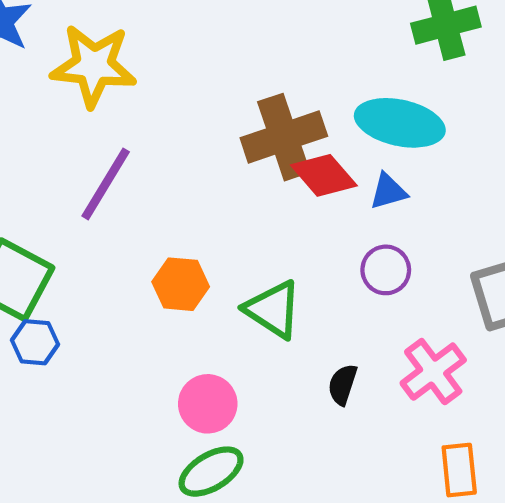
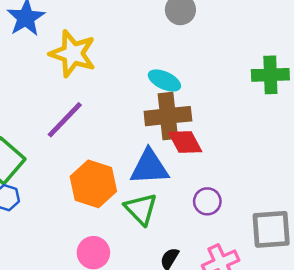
cyan ellipse: (400, 123) -> (164, 80), moved, size x0.7
blue triangle: (388, 191) -> (149, 167), moved, size x1.8
orange hexagon: (181, 284) -> (93, 184), size x1.5

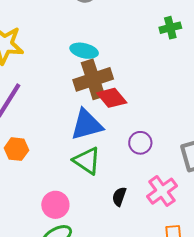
green cross: (270, 75) -> (170, 28), size x0.7
orange hexagon: (93, 184) -> (16, 149), moved, size x0.6

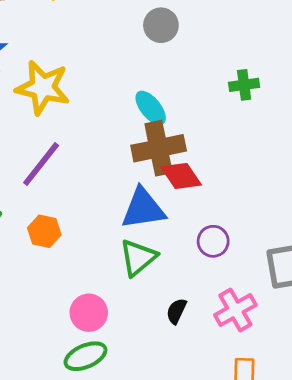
green cross: (170, 28) -> (244, 85), moved
cyan ellipse: (84, 51) -> (151, 108), turned 32
green triangle: (87, 161) -> (138, 258), turned 40

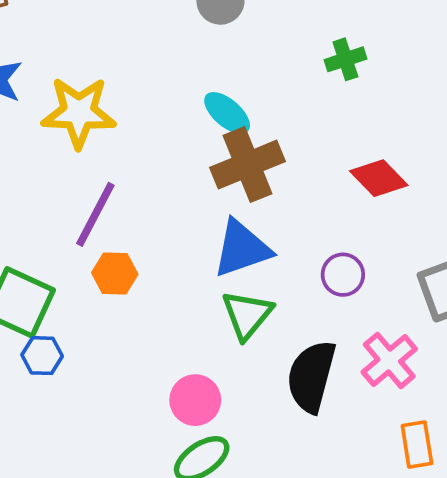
red diamond: (181, 176) -> (379, 178), moved
orange hexagon: (44, 231) -> (115, 274), moved
black semicircle: (176, 311) -> (311, 376), size x2.0

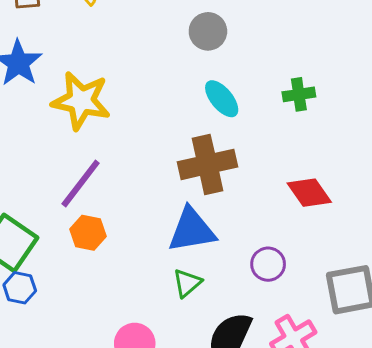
cyan ellipse: (227, 113) -> (222, 99), moved
green triangle: (247, 315) -> (187, 283), size x0.7

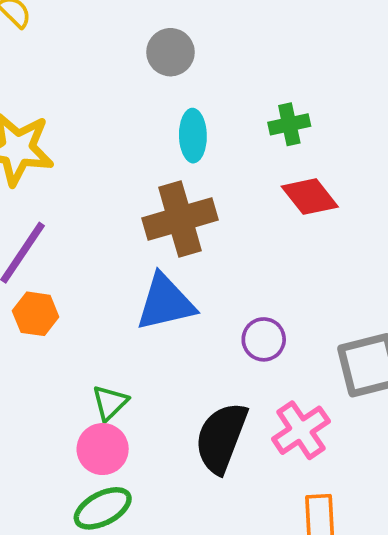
cyan ellipse: (222, 99) -> (193, 136), turned 42
red diamond: (309, 193) -> (310, 197), moved
green triangle: (187, 283) -> (110, 403), moved

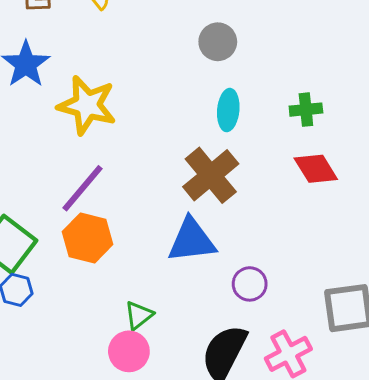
brown cross: (180, 219) -> (211, 175), turned -30
orange hexagon: (36, 314) -> (88, 238), size x1.4
purple circle: (264, 339) -> (250, 284), moved

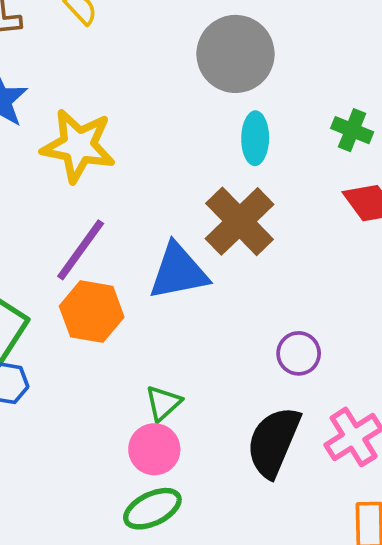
gray circle: (218, 42) -> (235, 54), size x1.6
green cross: (306, 110) -> (352, 130), turned 32
blue triangle: (192, 240) -> (178, 272), moved

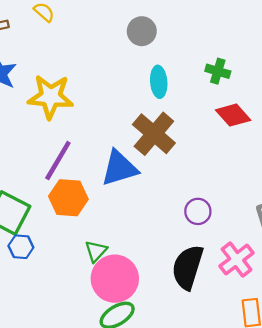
gray circle: (235, 54) -> (142, 31), size x0.6
green triangle: (163, 403) -> (96, 251), moved
pink circle: (154, 449) -> (115, 279), size x1.5

